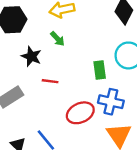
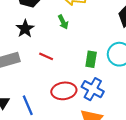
black star: (31, 56) -> (25, 29), moved

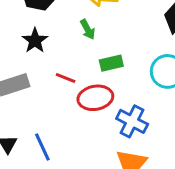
green rectangle: (91, 59) -> (111, 63), moved, turned 70
red ellipse: (64, 91) -> (95, 98), moved

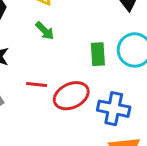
green rectangle: (111, 63) -> (98, 54), moved, turned -65

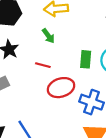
red line: (37, 85) -> (43, 65), moved

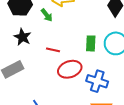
green arrow: (48, 36) -> (47, 15), moved

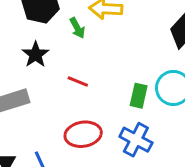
green rectangle: (91, 43) -> (139, 96), moved
red ellipse: (70, 69) -> (83, 134), moved

